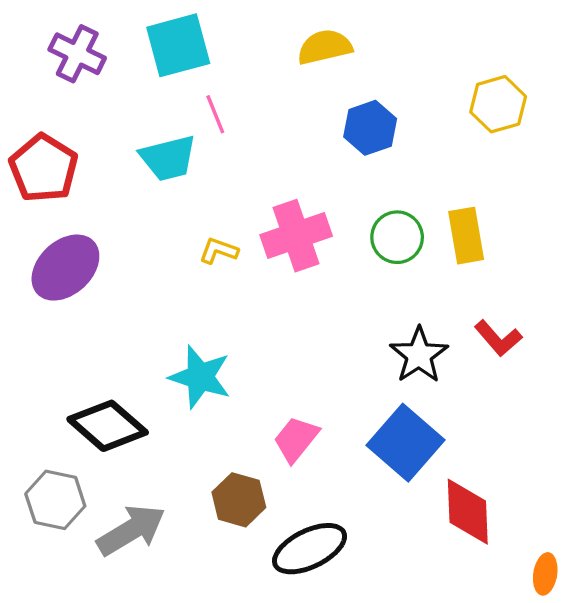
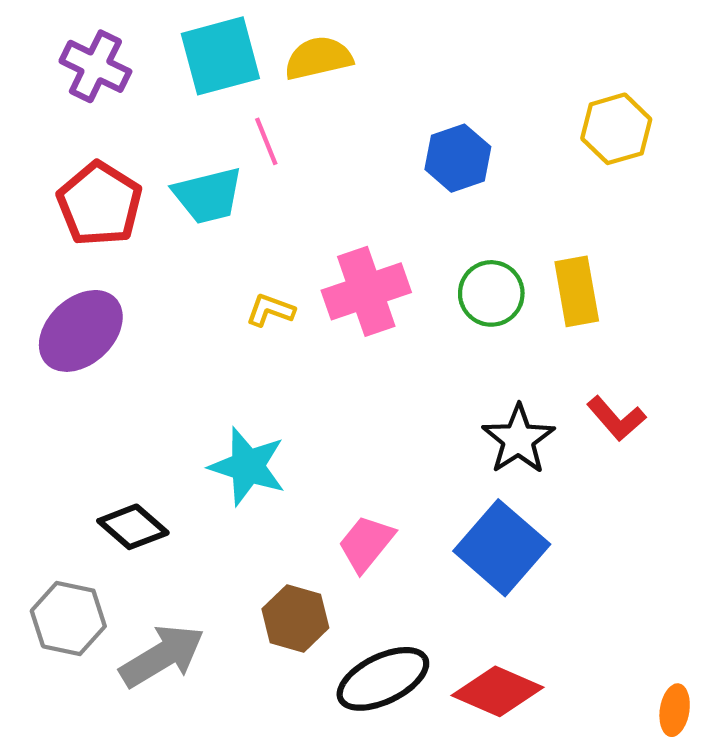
yellow semicircle: (325, 47) -> (318, 58), moved
red pentagon: (44, 168) -> (100, 204), moved
black diamond: (108, 426) -> (133, 527), size x0.7
red diamond: (468, 512) -> (498, 691), moved, turned -64

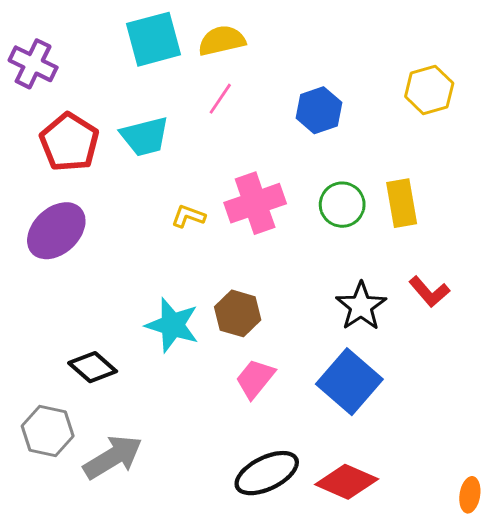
purple cross: (95, 66) -> (33, 64), moved
pink line: (266, 141) -> (220, 99), moved, turned 56
brown hexagon: (295, 618) -> (238, 313), moved

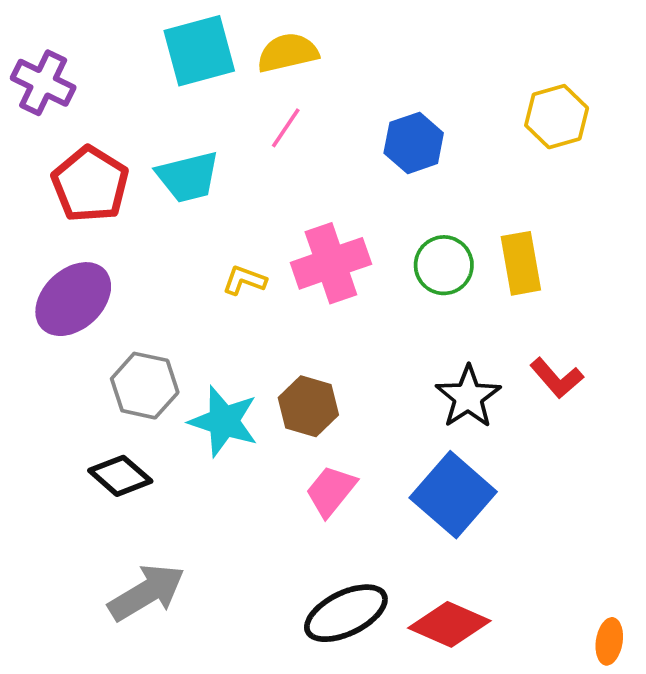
gray hexagon: (48, 431) -> (145, 386), moved

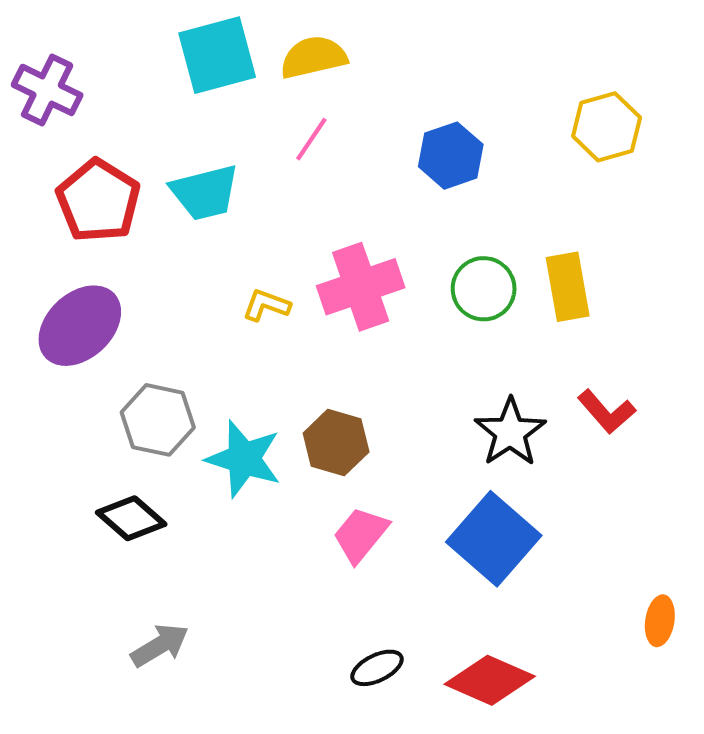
gray arrow: (147, 592) -> (160, 645), size x0.7
black ellipse: (346, 613) -> (377, 668), size x0.6
orange ellipse: (609, 641) -> (660, 621), moved

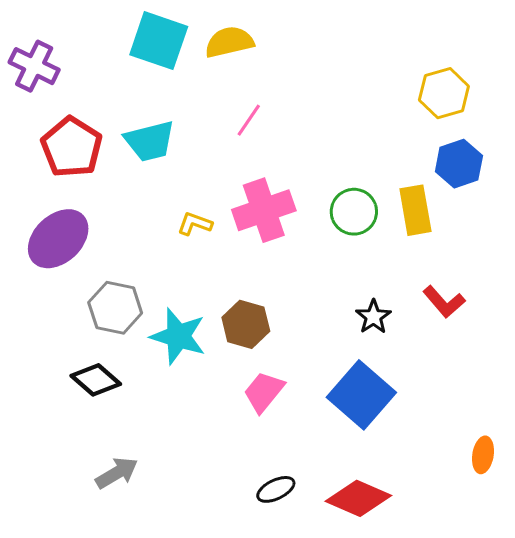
cyan square: (217, 55) -> (159, 41), turned 34
pink line: (311, 139) -> (249, 120), moved
blue hexagon: (451, 156) -> (459, 164), moved
black star: (510, 432) -> (373, 317), size x0.7

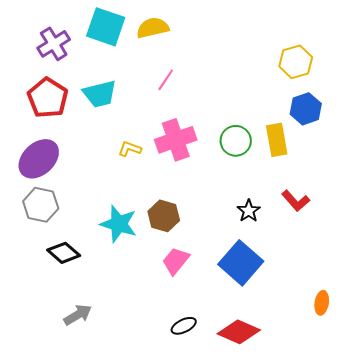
purple cross: (34, 66) -> (54, 44), moved, turned 32
gray hexagon: (115, 308) -> (41, 205), moved

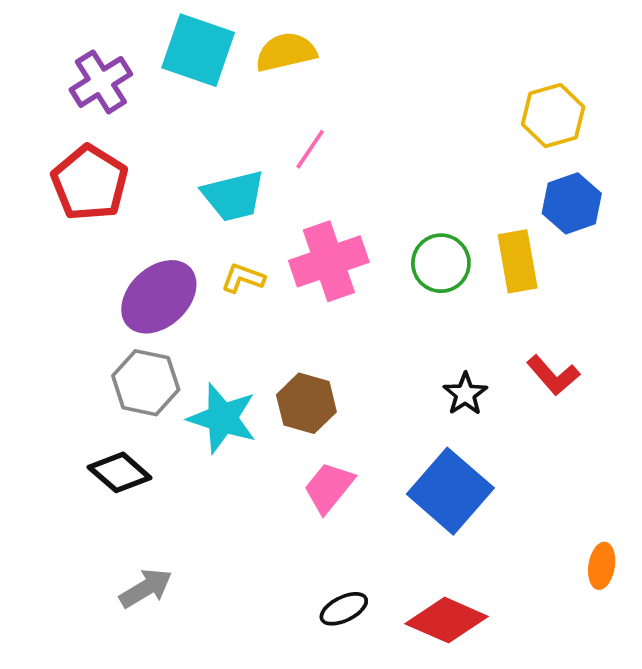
cyan trapezoid: (100, 94) -> (234, 196), moved
purple ellipse: (39, 159) -> (159, 297), moved
gray hexagon: (41, 205) -> (146, 383), moved

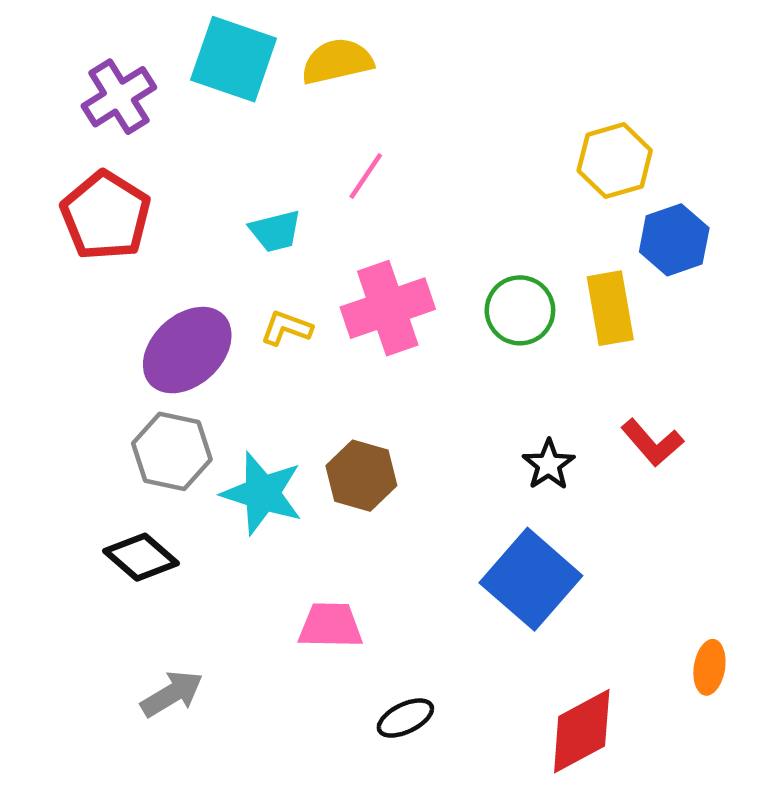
yellow hexagon: (553, 116) -> (615, 161), moved
cyan trapezoid: (234, 196) -> (275, 231), size x0.7
pink trapezoid: (329, 487) -> (330, 625), moved, turned 52
red diamond: (447, 620) -> (582, 731), moved, turned -52

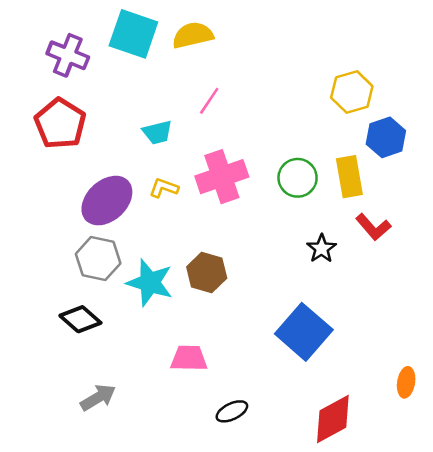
purple cross: (119, 97) -> (68, 55), turned -36
red L-shape: (652, 443) -> (373, 227), moved
black star: (549, 465) -> (322, 248), moved

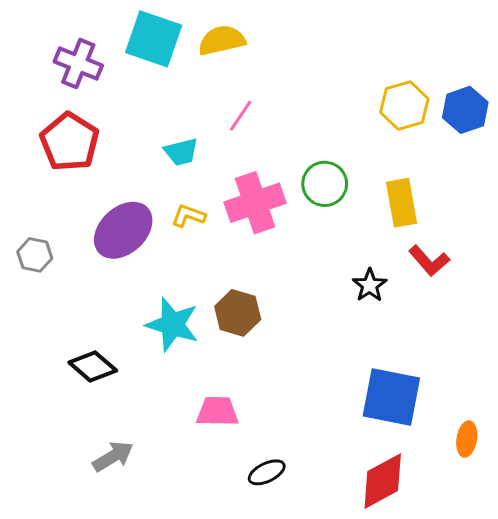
blue hexagon: (386, 137) -> (465, 110), moved
green circle: (298, 178) -> (325, 184), moved
gray hexagon: (98, 259) -> (35, 255), moved, size x0.7
blue square: (304, 332) -> (391, 397), moved, turned -30

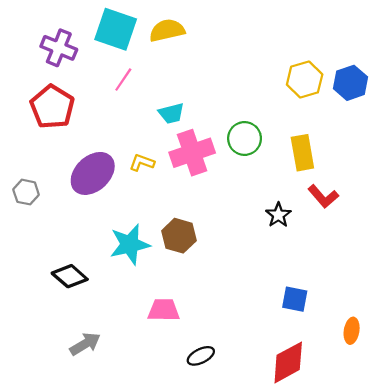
pink line: (241, 116) -> (123, 80), moved
cyan trapezoid: (181, 152) -> (171, 113), moved
cyan star: (172, 324) -> (130, 244), turned -30
blue square: (391, 397) -> (295, 299), size x0.6

